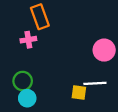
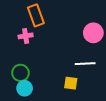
pink circle: (104, 50) -> (93, 33), moved
white line: (95, 83) -> (85, 64), moved

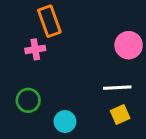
yellow square: (71, 83) -> (120, 114), moved, turned -32
cyan circle: (25, 88) -> (65, 122), moved

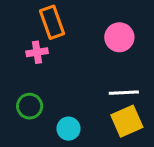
pink circle: (129, 45) -> (119, 37), moved
yellow square: (120, 114) -> (127, 121), size x1.5

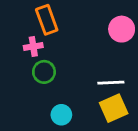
pink circle: (119, 37) -> (122, 29), moved
green circle: (30, 106) -> (44, 72), moved

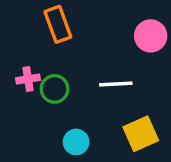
pink cross: (33, 46) -> (28, 79), moved
white line: (111, 83) -> (116, 84), moved

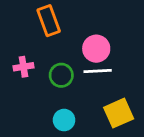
pink circle: (151, 36) -> (96, 49), moved
green circle: (55, 89) -> (61, 75), moved

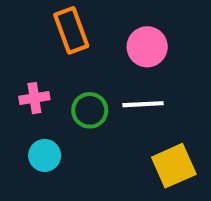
pink circle: (96, 49) -> (147, 47), moved
cyan circle: (64, 120) -> (45, 155), moved

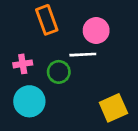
white line: (143, 104) -> (83, 55), moved
cyan circle: (45, 155) -> (29, 101), size x1.5

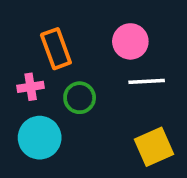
orange rectangle: (47, 20) -> (56, 49), moved
white line: (83, 55) -> (147, 81), moved

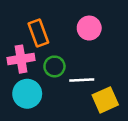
white line: (147, 81) -> (82, 80), moved
pink cross: (31, 87) -> (21, 59), size x1.5

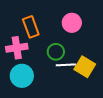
green circle: (54, 66) -> (56, 52), moved
yellow square: (105, 100) -> (85, 67), moved, turned -35

